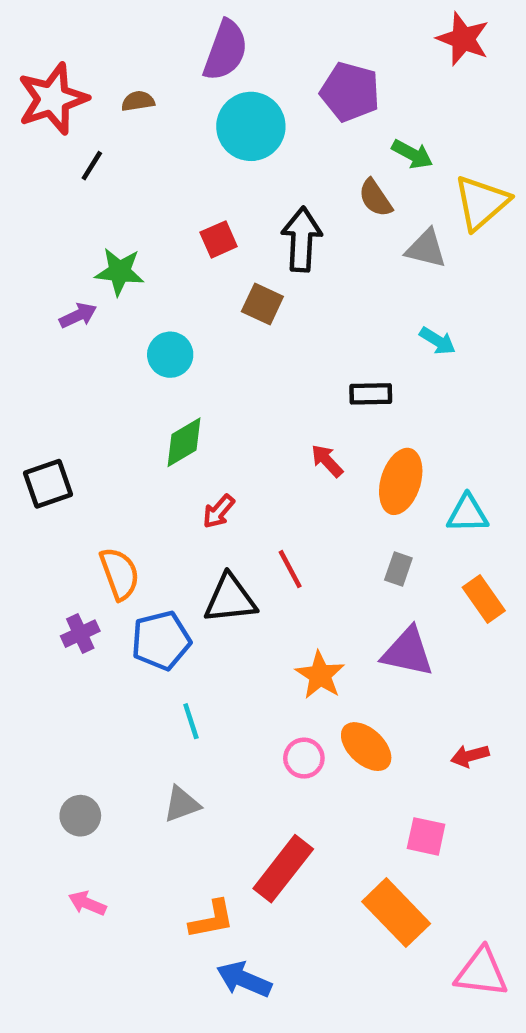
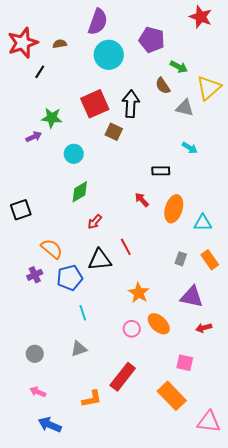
red square: (219, 239) -> (95, 104), size x1.8
gray rectangle: (398, 569) -> (181, 259), moved
orange semicircle: (119, 574) -> (52, 249), turned -30
purple triangle: (408, 652) -> (192, 297), moved
blue arrow: (244, 979) -> (50, 425), moved

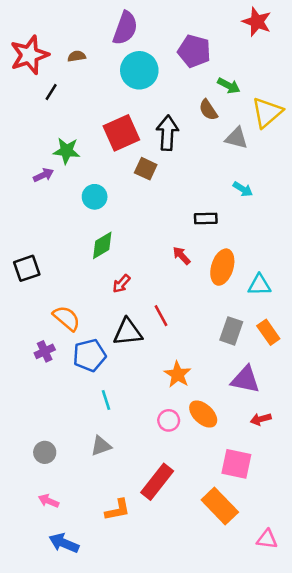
gray rectangle: (181, 259) -> (231, 331), size x1.5
pink square: (185, 363) -> (236, 464), size x1.4
pink triangle: (209, 422) -> (267, 539), size x0.7

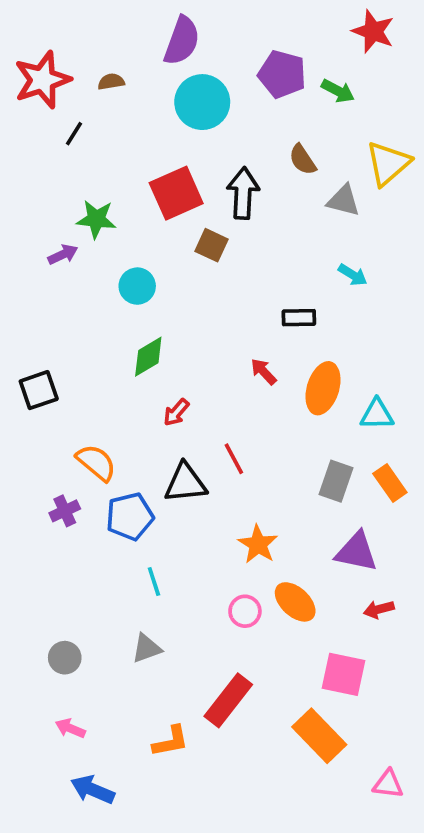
green arrow: (229, 86) -> (338, 91), moved

